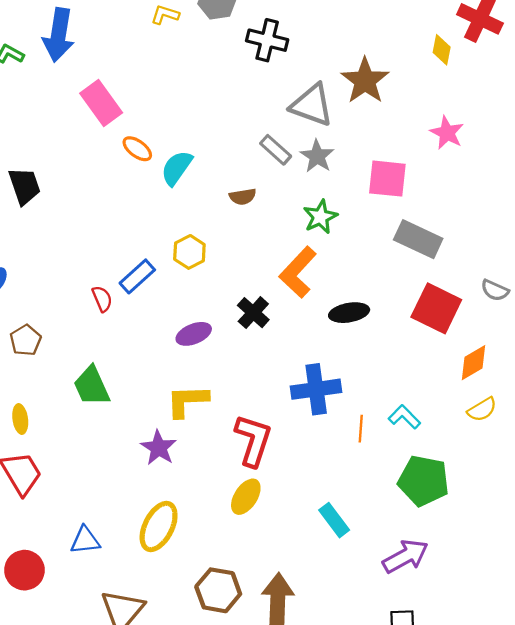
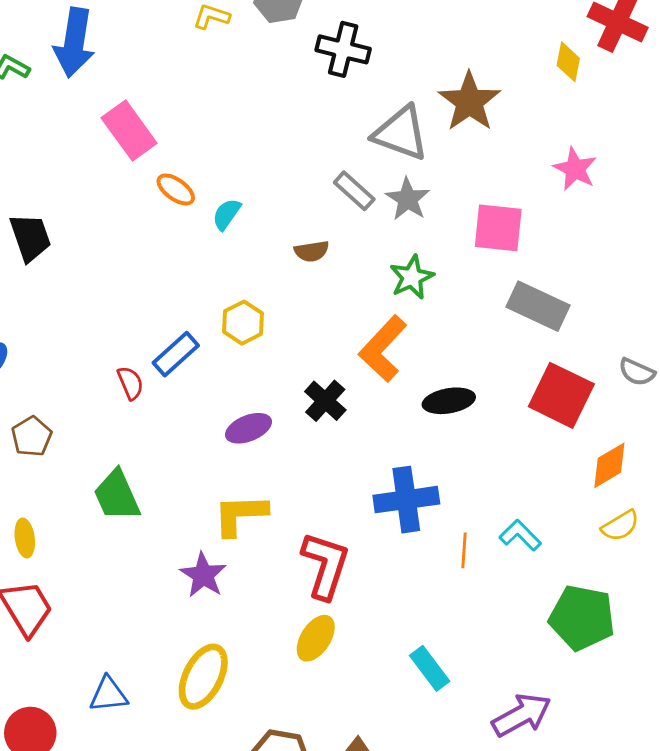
cyan semicircle: (177, 168) -> (227, 214), size x0.7
green pentagon: (424, 481) -> (582, 618), moved

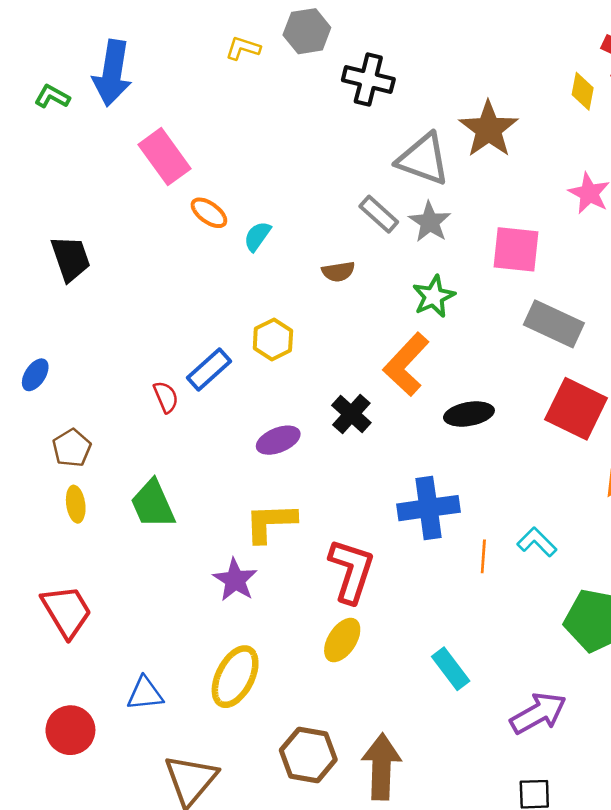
yellow ellipse: (25, 538) -> (76, 504), moved

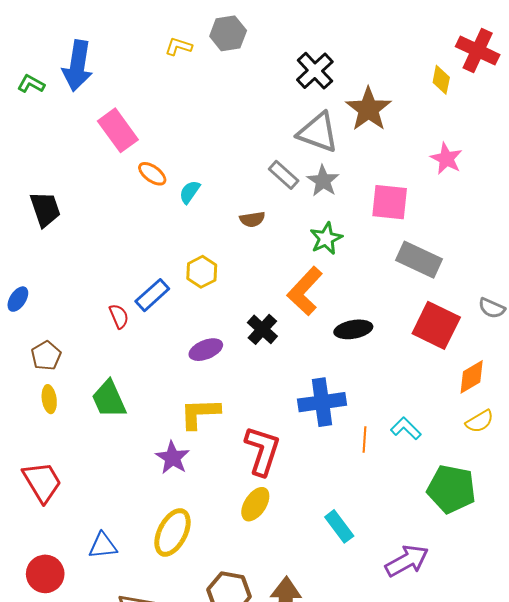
black cross: (368, 80) -> (315, 71), moved, turned 33

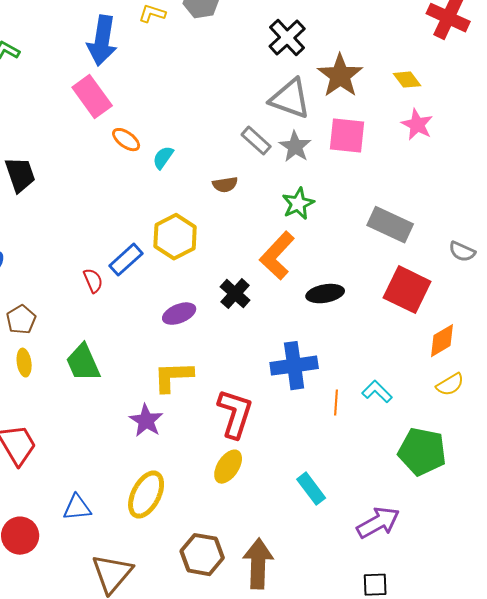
blue arrow: (77, 66) -> (102, 41), moved
yellow diamond: (441, 80) -> (407, 80), moved, turned -48
pink square: (390, 202) -> (347, 136), moved
yellow hexagon: (202, 272) -> (175, 237), size x1.4
gray semicircle: (492, 308) -> (462, 252), moved

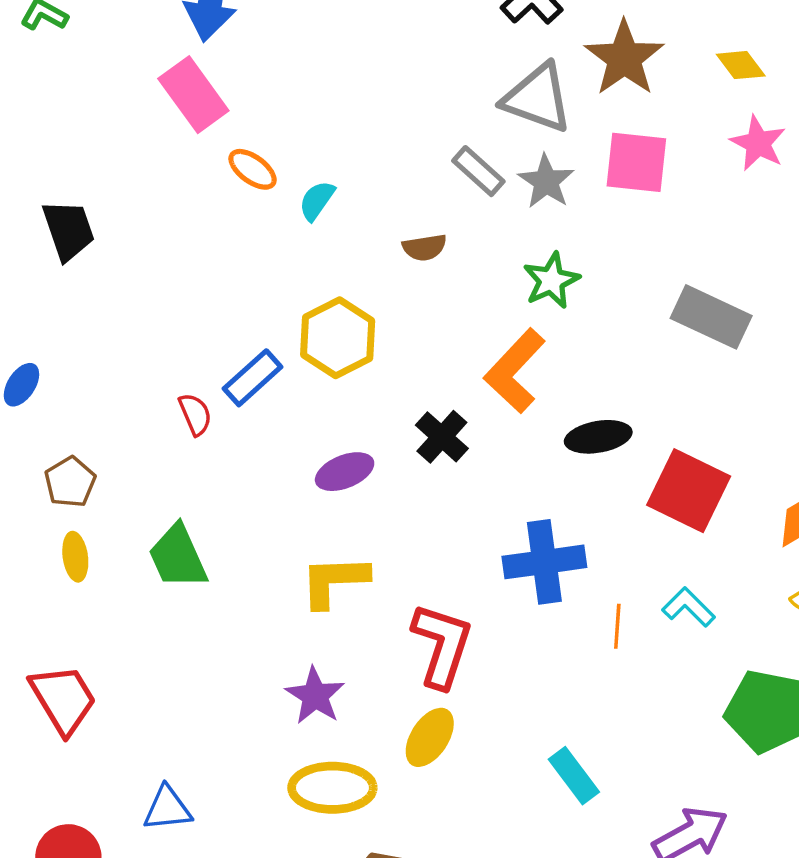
red square: (407, 290) -> (689, 491), moved
purple star: (146, 421) -> (315, 696), moved
yellow ellipse: (146, 495) -> (332, 788), moved, turned 63

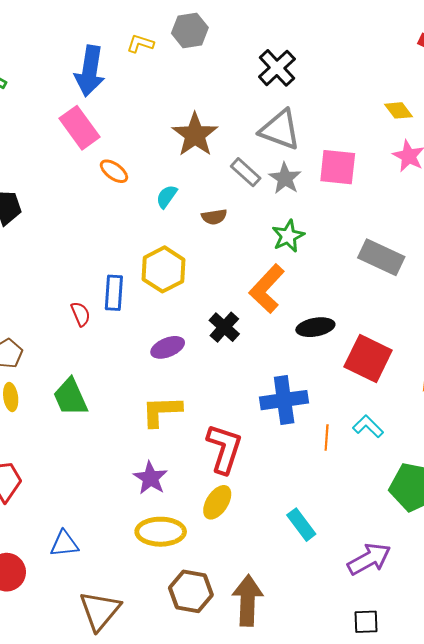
brown star: (624, 58) -> (195, 135), moved
cyan semicircle: (317, 201) -> (167, 197), moved
blue rectangle: (253, 378) -> (114, 293), turned -44

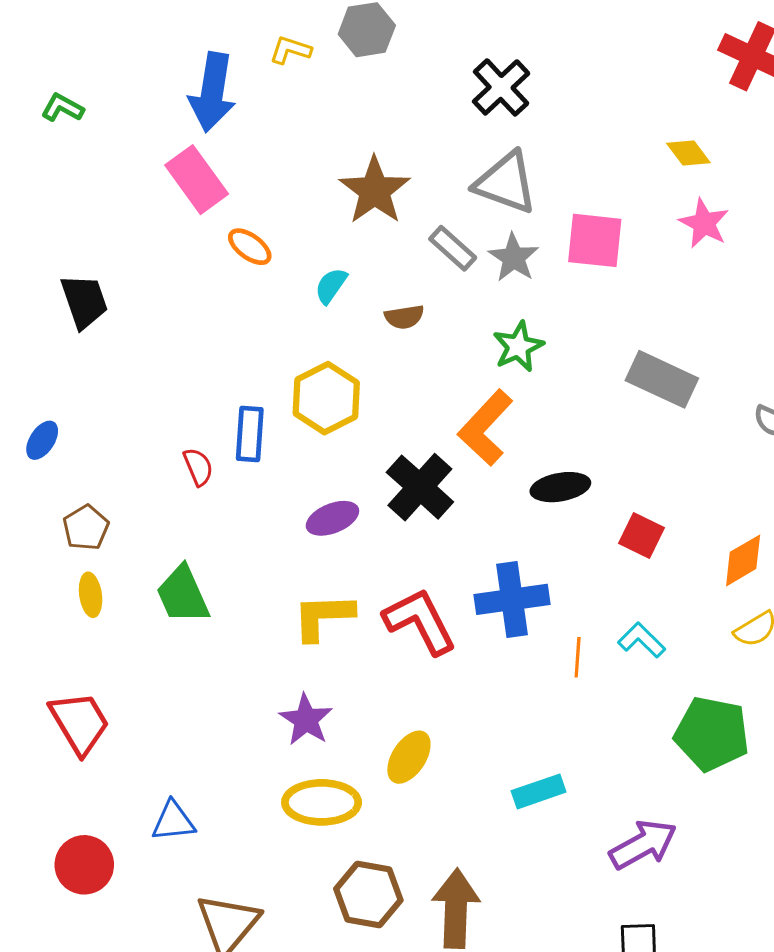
black cross: (224, 327) -> (420, 487), size x1.4
red square: (368, 359) -> (642, 535), size x0.6
red L-shape: (224, 449) -> (420, 621), moved, turned -45
cyan rectangle: (301, 525) -> (539, 791), turned -72

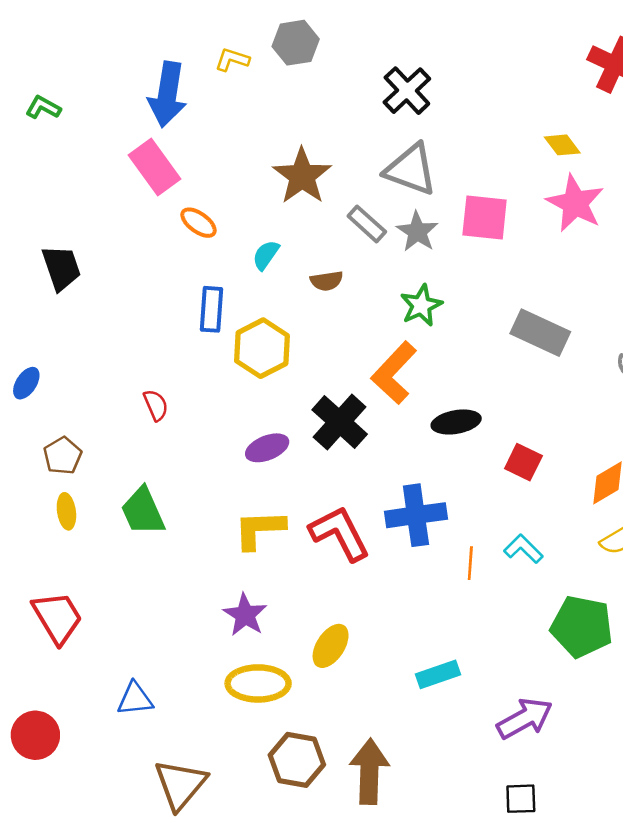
pink star: (704, 223) -> (575, 203), size x1.4
blue rectangle: (250, 434) -> (211, 309), moved
red circle: (84, 865) -> (35, 735), moved

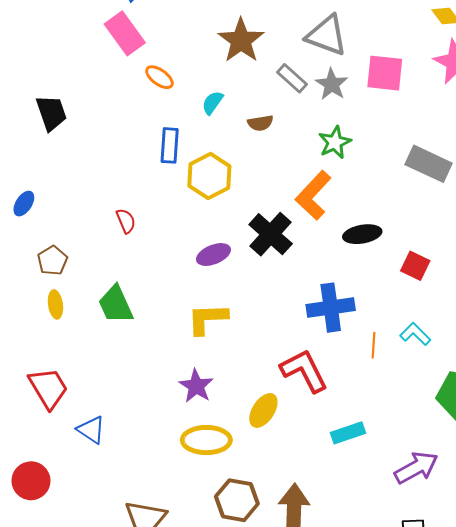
red L-shape: (340, 533) -> (304, 371), moved
blue triangle: (135, 699) -> (91, 430), moved, turned 40

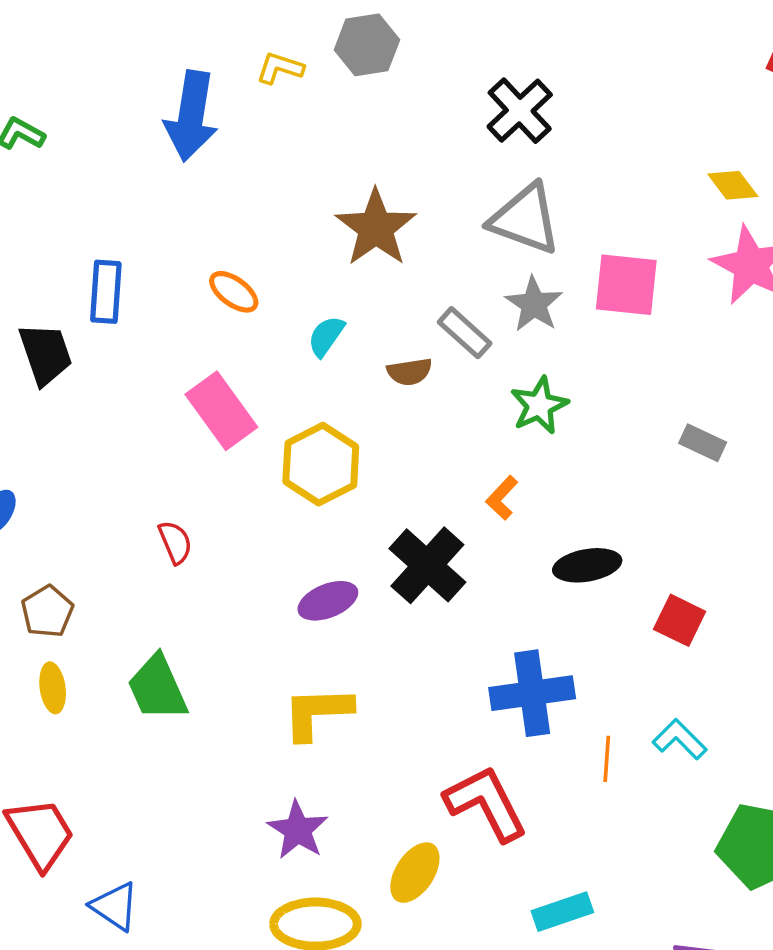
pink rectangle: (125, 33) -> (221, 411), moved
gray rectangle: (292, 78) -> (465, 333), moved
blue rectangle: (170, 145) -> (106, 292), moved
gray rectangle: (429, 164) -> (703, 443), size x0.6
orange L-shape: (313, 195) -> (502, 498), size x0.5

